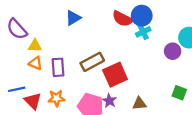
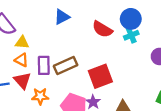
red semicircle: (123, 19) -> (102, 29), moved
brown rectangle: (92, 62) -> (66, 65), moved
red triangle: (33, 101) -> (22, 81), moved

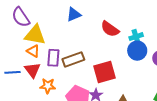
blue circle: (131, 19) -> (137, 51), moved
yellow triangle: (22, 42) -> (35, 35), size x1.6

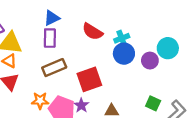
purple rectangle: (53, 58) -> (50, 38), moved
orange star: (48, 86) -> (40, 101), moved

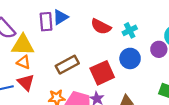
purple rectangle: (50, 38) -> (46, 22), moved
blue circle: (124, 54) -> (130, 58), moved

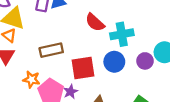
cyan cross: (130, 30) -> (122, 34), size x1.5

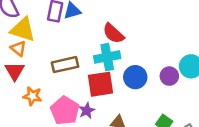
cyan cross: (122, 34) -> (107, 57), moved
orange star: (31, 79) -> (32, 96), moved

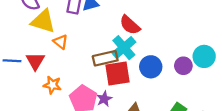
orange triangle: (18, 48) -> (61, 42), moved
cyan cross: (107, 57) -> (124, 48), turned -30
brown rectangle: (65, 65) -> (105, 58), moved

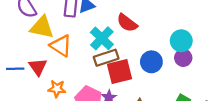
orange triangle: (61, 42) -> (61, 46), size x1.5
cyan cross: (124, 48) -> (102, 38), moved
cyan circle: (204, 56) -> (181, 41), moved

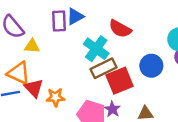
yellow triangle: (42, 27) -> (32, 46), size x0.6
orange triangle: (61, 46) -> (19, 73), moved
orange star: (57, 89) -> (55, 97), moved

